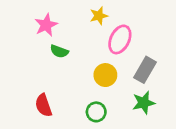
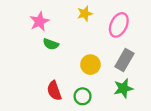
pink ellipse: (120, 39) -> (119, 25), moved
red semicircle: (43, 105) -> (54, 91), moved

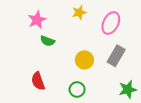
green star: (123, 88) -> (128, 89), moved
red semicircle: (54, 91) -> (38, 81), moved

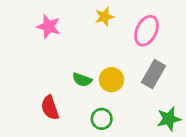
pink star: (37, 20) -> (48, 27), turned -30
green semicircle: (47, 41) -> (82, 80), moved

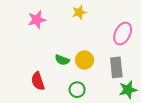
pink star: (48, 27) -> (37, 20), turned -30
pink ellipse: (146, 31) -> (123, 33), moved
gray rectangle: (153, 74) -> (116, 67), moved, turned -36

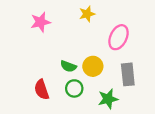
pink ellipse: (123, 33) -> (118, 37), moved
green circle: (77, 90) -> (74, 88), moved
green star: (128, 90) -> (108, 99), moved

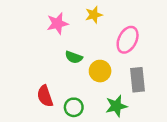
pink star: (40, 22) -> (57, 23), moved
green semicircle: (68, 66) -> (74, 57), moved
green circle: (74, 88) -> (74, 107), moved

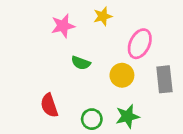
yellow circle: (100, 71) -> (122, 75), moved
gray rectangle: (138, 80) -> (164, 79), moved
green circle: (74, 107) -> (92, 119), moved

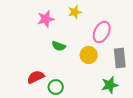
red semicircle: (49, 105) -> (36, 77), turned 84
green star: (127, 116) -> (110, 85), moved
green circle: (92, 119) -> (56, 87), moved

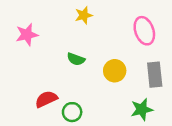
yellow star: (75, 12) -> (84, 15), moved
pink star: (46, 19) -> (27, 35), moved
pink ellipse: (102, 32) -> (144, 31), moved, turned -45

